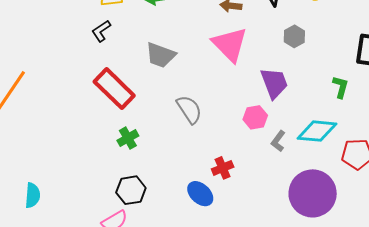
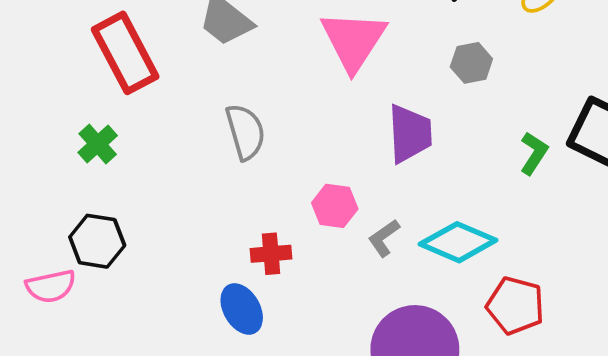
green L-shape: (341, 87) -> (534, 153), moved
pink hexagon: (255, 117) -> (335, 206), moved
green cross: (128, 138) -> (98, 144), moved, turned -30
blue ellipse: (200, 194) -> (242, 309), moved

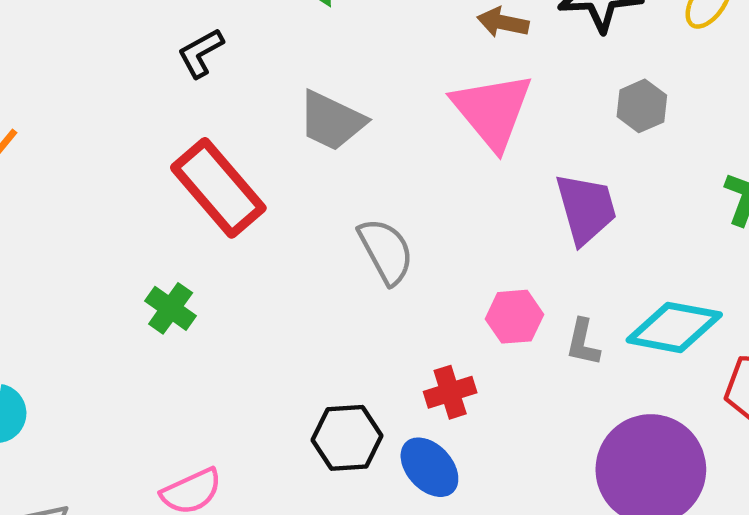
green cross: (98, 144) -> (171, 308), moved
gray L-shape: (384, 238) -> (583, 342), turned -30
black hexagon: (97, 241) -> (347, 438), moved

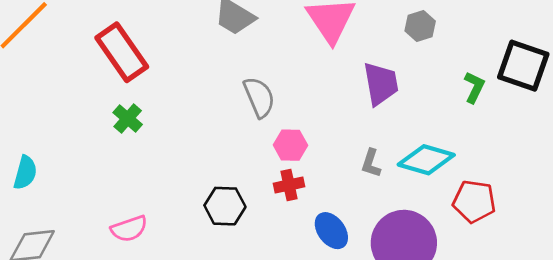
red rectangle: (218, 188) -> (122, 52), moved
pink hexagon: (514, 317) -> (290, 145), moved
blue ellipse: (429, 467) -> (331, 231), moved

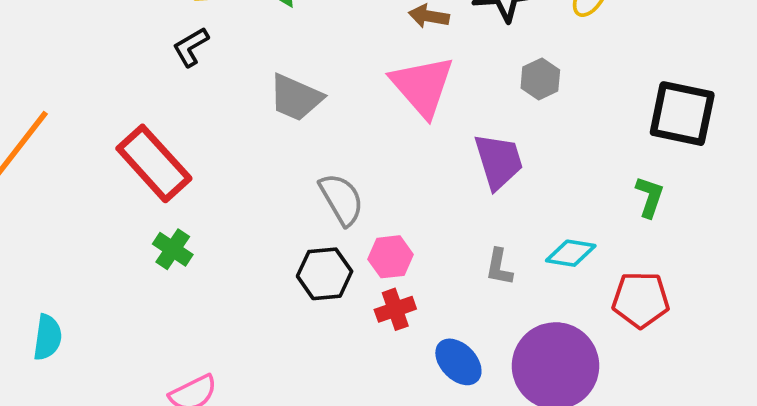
green L-shape: (474, 87) -> (650, 197), moved
cyan diamond: (426, 160) -> (571, 253), size x0.7
black hexagon: (225, 206) -> (325, 274), moved

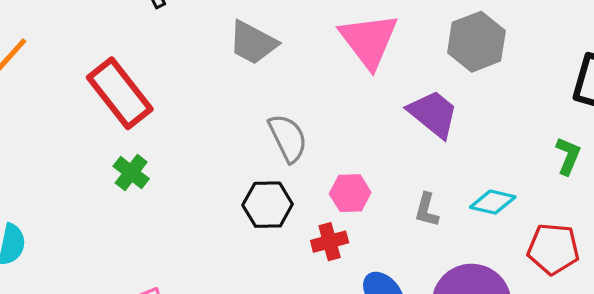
gray hexagon: (540, 79) -> (476, 42), size x1.6
purple trapezoid: (499, 161) -> (433, 114), turned -38
pink hexagon: (390, 257) -> (350, 193), moved

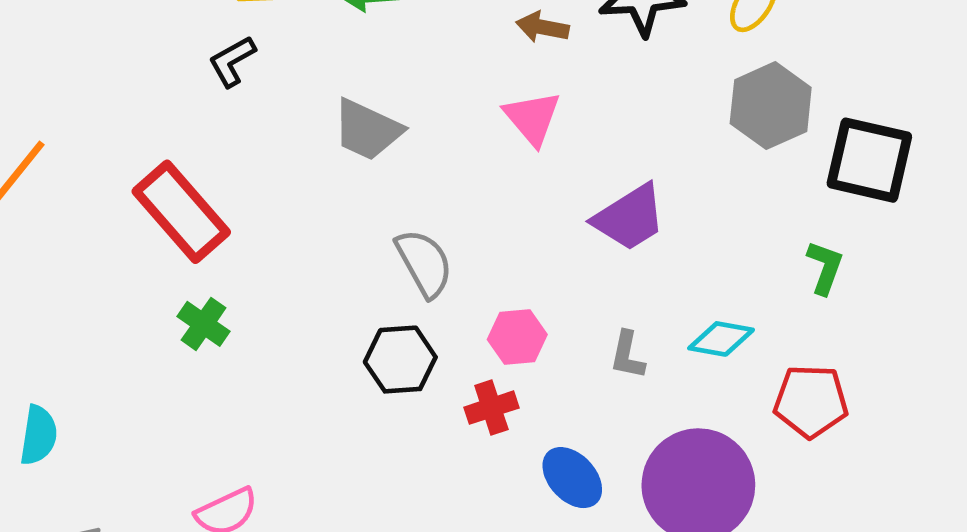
pink triangle: (369, 40) -> (532, 118), size x0.7
gray hexagon: (476, 42) -> (771, 106), moved
purple trapezoid: (433, 114) -> (629, 218), turned 112

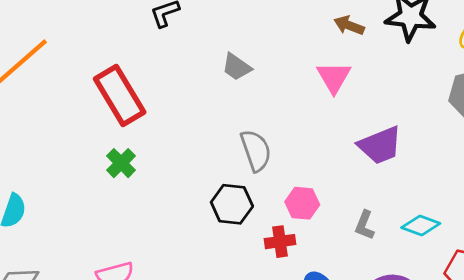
gray trapezoid: (367, 130) -> (237, 67), size x0.7

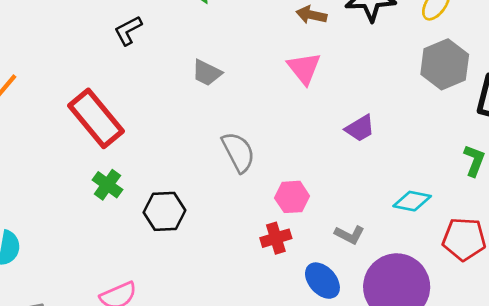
purple trapezoid: (380, 145) -> (360, 128), size x0.7
black hexagon: (232, 204) -> (164, 211), moved
gray L-shape: (365, 225) -> (350, 235), moved, turned -76

